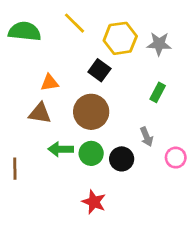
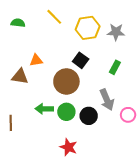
green semicircle: (25, 31) -> (18, 23), size x0.6
black square: (99, 70) -> (81, 60), moved
brown triangle: (40, 113) -> (20, 76), moved
gray arrow: (147, 137) -> (107, 100), size x1.5

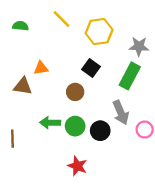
gray star: (116, 32) -> (139, 46), moved
green rectangle: (115, 67) -> (130, 76), size x1.6
brown circle: (66, 81) -> (75, 92), size x0.6

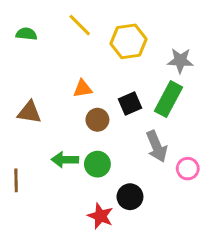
orange triangle: (41, 68) -> (83, 89), moved
black square: (91, 68) -> (130, 103), moved, turned 30
black circle: (100, 131) -> (130, 197), moved

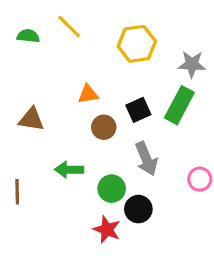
yellow line: (80, 25) -> (69, 26), moved
gray arrow: (157, 146) -> (146, 159), moved
green circle: (97, 164) -> (112, 189), moved

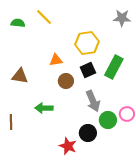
yellow hexagon: (137, 44) -> (87, 43), moved
gray star: (192, 64) -> (122, 18), moved
green circle: (112, 189) -> (108, 120), moved

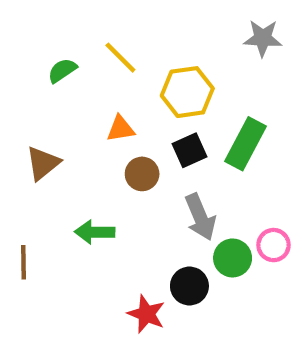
yellow line: (44, 17) -> (120, 58), moved
green semicircle: (18, 23) -> (62, 70), moved, turned -40
brown triangle: (20, 76) -> (43, 163), turned -48

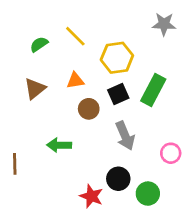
brown triangle: (43, 163) -> (35, 89), moved
green circle: (233, 258) -> (148, 194), moved

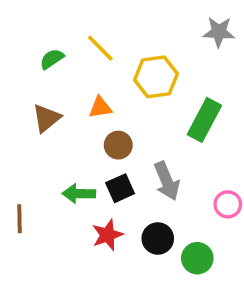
black square: (118, 94) -> (120, 188), moved
red star: (91, 196) -> (108, 235), moved, turned 30

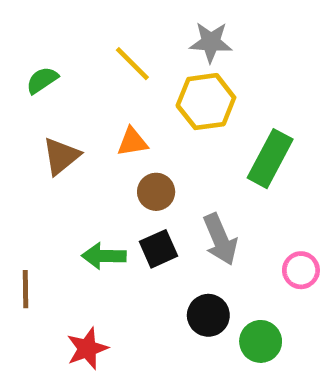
gray star: (219, 32) -> (211, 42), moved
green semicircle: (52, 59) -> (42, 80), moved
red star: (108, 235) -> (87, 349), moved

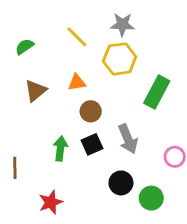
green arrow: (104, 256) -> (60, 149), turned 95

